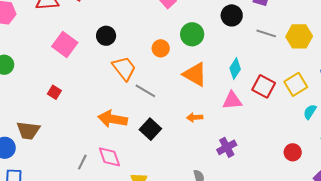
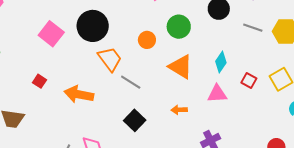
black circle: (106, 36) -> (93, 26), size x1.6
red square: (264, 86) -> (249, 80), size x0.7
orange arrow: (113, 119) -> (79, 94), moved

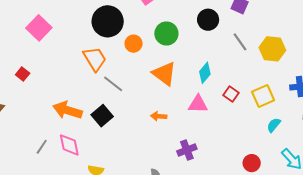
black circle: (93, 26) -> (108, 21), moved
gray line: (253, 28) -> (240, 42), turned 30
orange arrow: (79, 94) -> (68, 110), moved
black square: (135, 120) -> (102, 116), moved

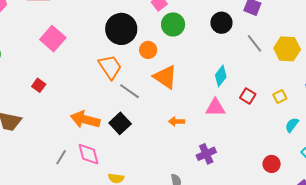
green circle: (166, 34) -> (173, 24), moved
orange triangle: (164, 74) -> (165, 77), moved
yellow square: (263, 96) -> (280, 96), size x0.6

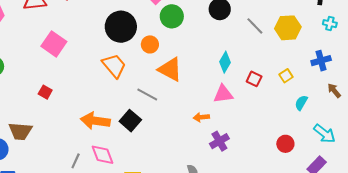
gray line: (130, 91) -> (147, 95), moved
orange arrow: (177, 121) -> (201, 117), moved

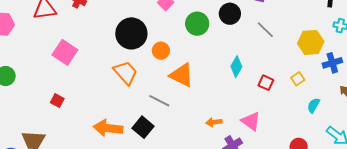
green circle: (172, 16) -> (197, 24), moved
yellow hexagon: (288, 28) -> (311, 42), moved
pink triangle: (223, 94) -> (251, 121), moved, turned 45

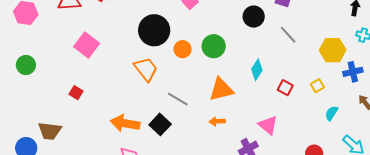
green circle: (197, 24) -> (214, 46), moved
orange triangle: (182, 75) -> (221, 89), moved, turned -44
orange arrow: (214, 122) -> (217, 121), moved

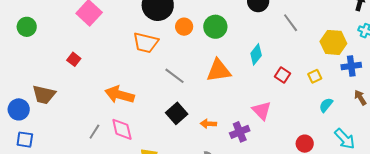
orange trapezoid: (146, 69) -> (146, 43), turned 136
orange arrow: (217, 121) -> (208, 124), moved
black square: (160, 124) -> (177, 113), moved

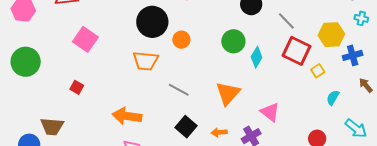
green circle: (27, 27) -> (26, 62), size x1.5
green circle: (215, 27) -> (233, 41), moved
orange triangle: (219, 71) -> (228, 93), moved, turned -32
red square: (283, 75) -> (297, 51), moved, size x1.8

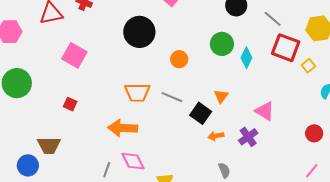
orange circle: (181, 40) -> (179, 59), moved
orange trapezoid: (146, 61) -> (137, 92), moved
orange triangle: (228, 93) -> (221, 96), size x0.6
black square: (186, 127) -> (201, 113), moved

